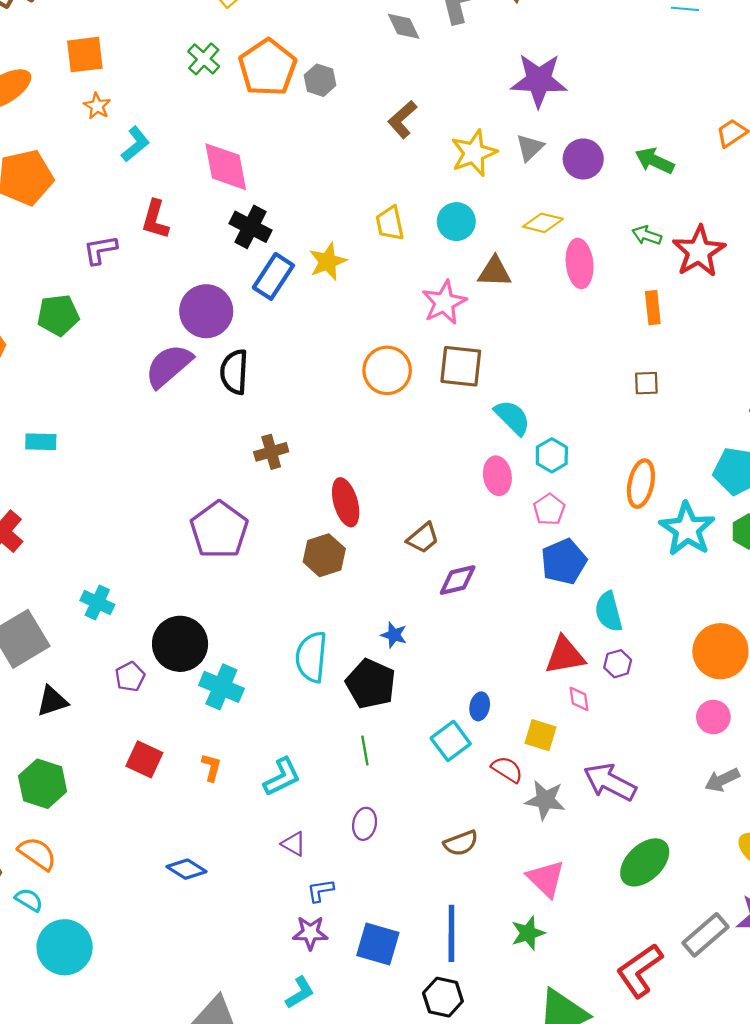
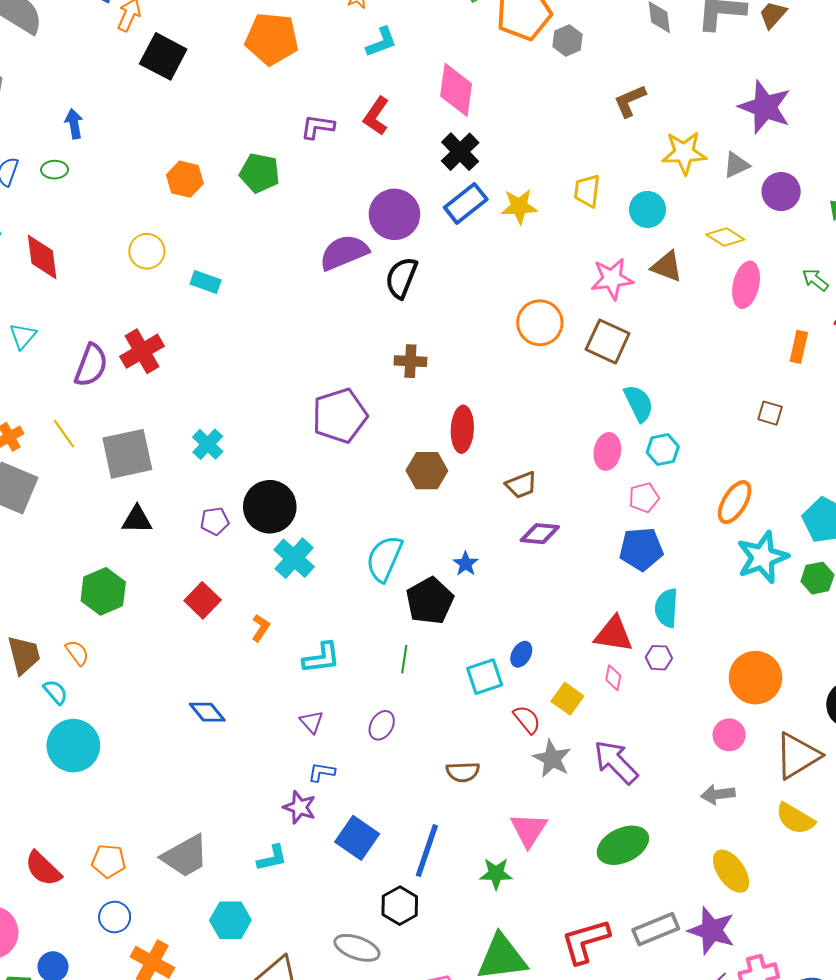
orange semicircle: (37, 854) -> (77, 653), size x0.7

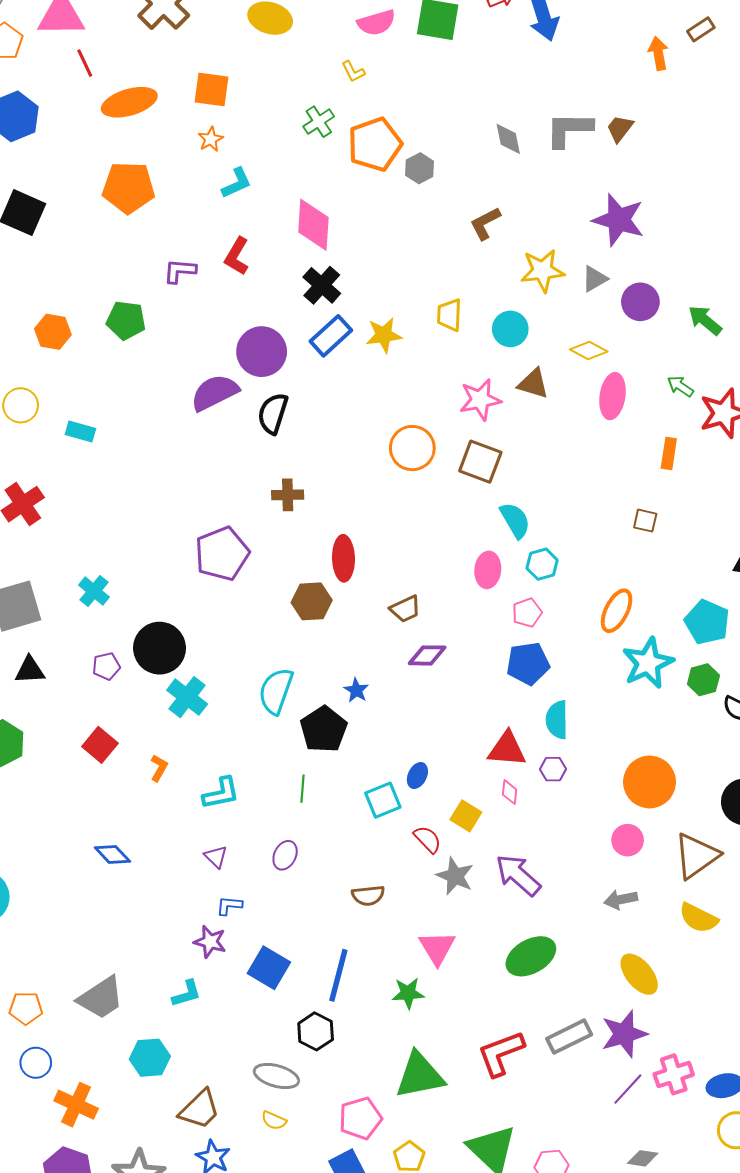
purple star: (712, 930) -> (624, 1034), turned -30

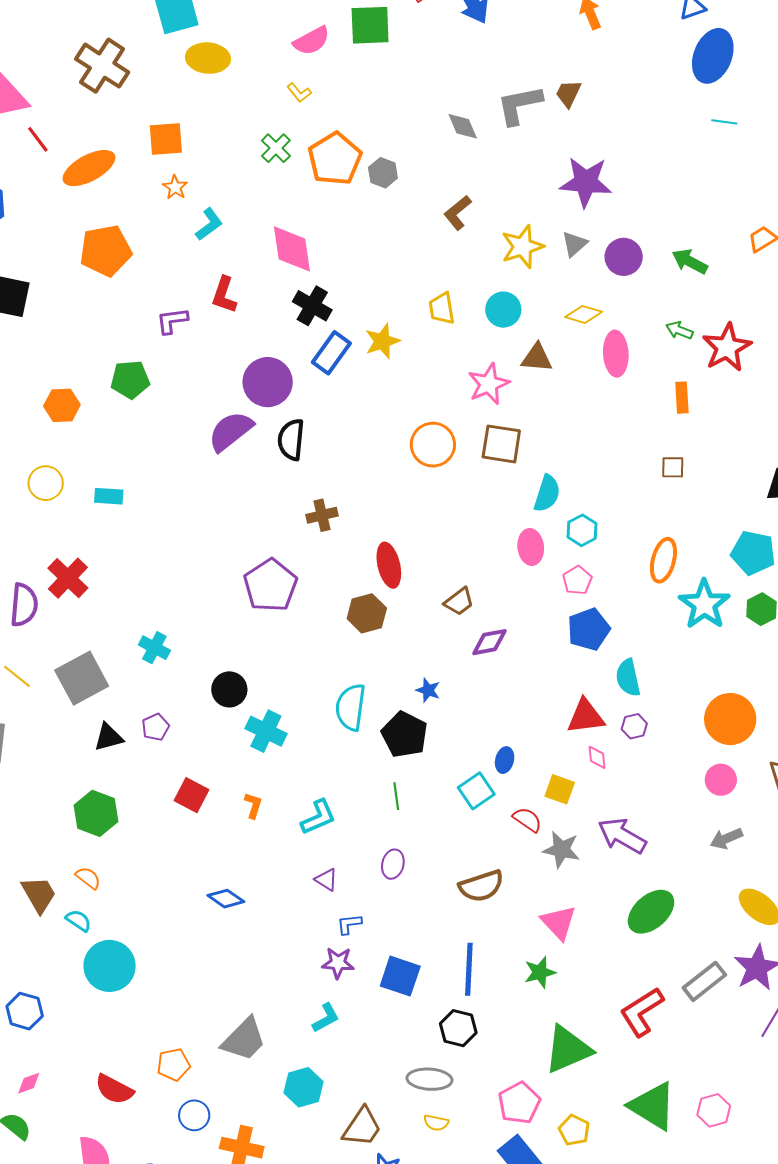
cyan semicircle: (515, 520) -> (547, 493), turned 60
black circle: (160, 648) -> (229, 689), size x0.7
purple pentagon: (106, 666) -> (156, 727), moved
brown semicircle: (368, 895) -> (481, 886), size x1.4

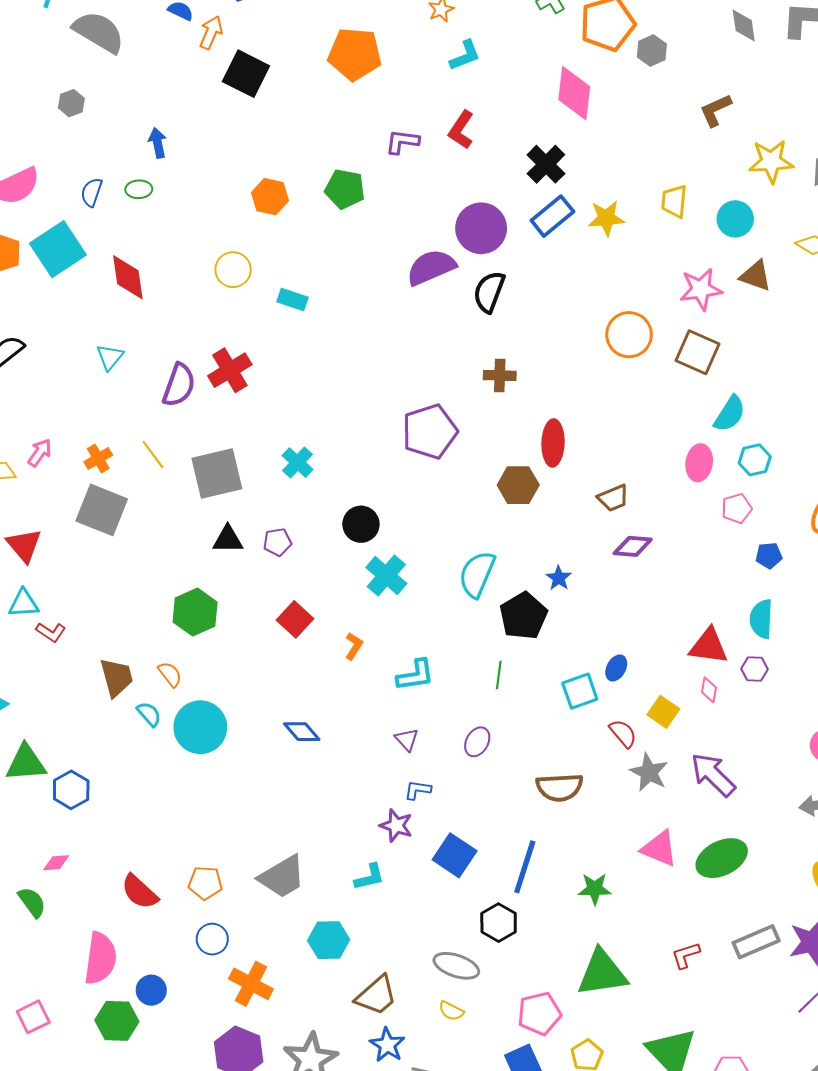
pink diamond: (292, 249) -> (574, 93), moved
blue pentagon: (589, 629) -> (769, 555), moved, size x0.6
pink triangle: (559, 922) -> (659, 849), moved, turned -39
cyan circle: (110, 966) -> (200, 727), moved
red L-shape: (642, 1012) -> (686, 955), size x0.6

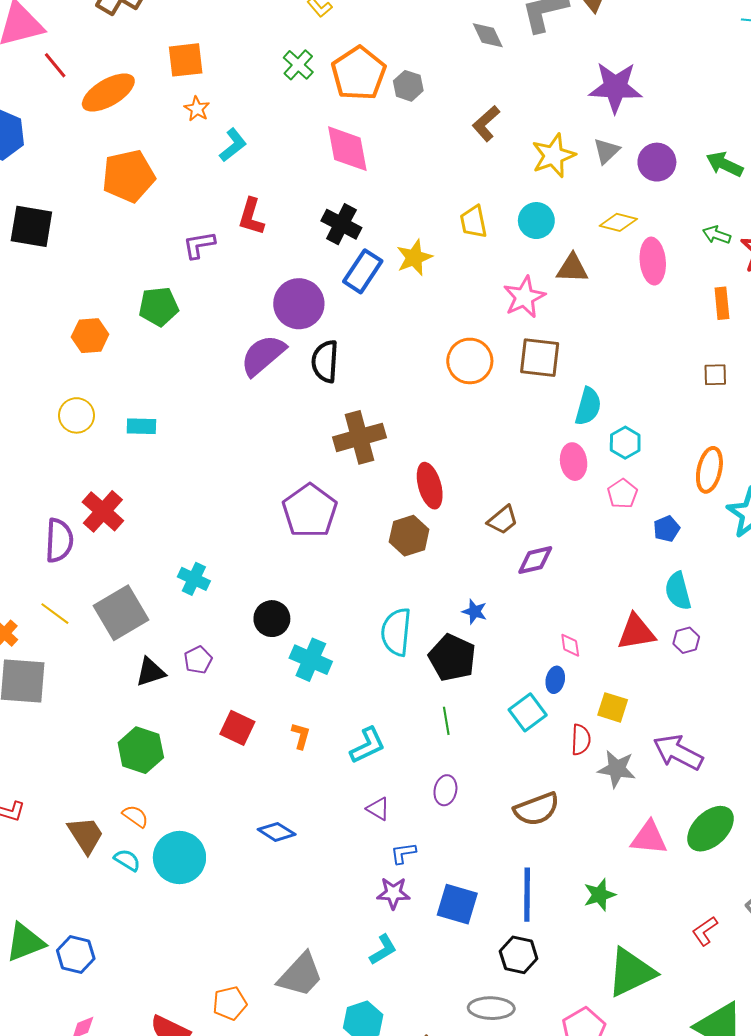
brown cross: (500, 375) -> (360, 437), size x1.6
pink diamond: (709, 690) -> (570, 645), moved
red semicircle: (623, 733) -> (581, 740), turned 60

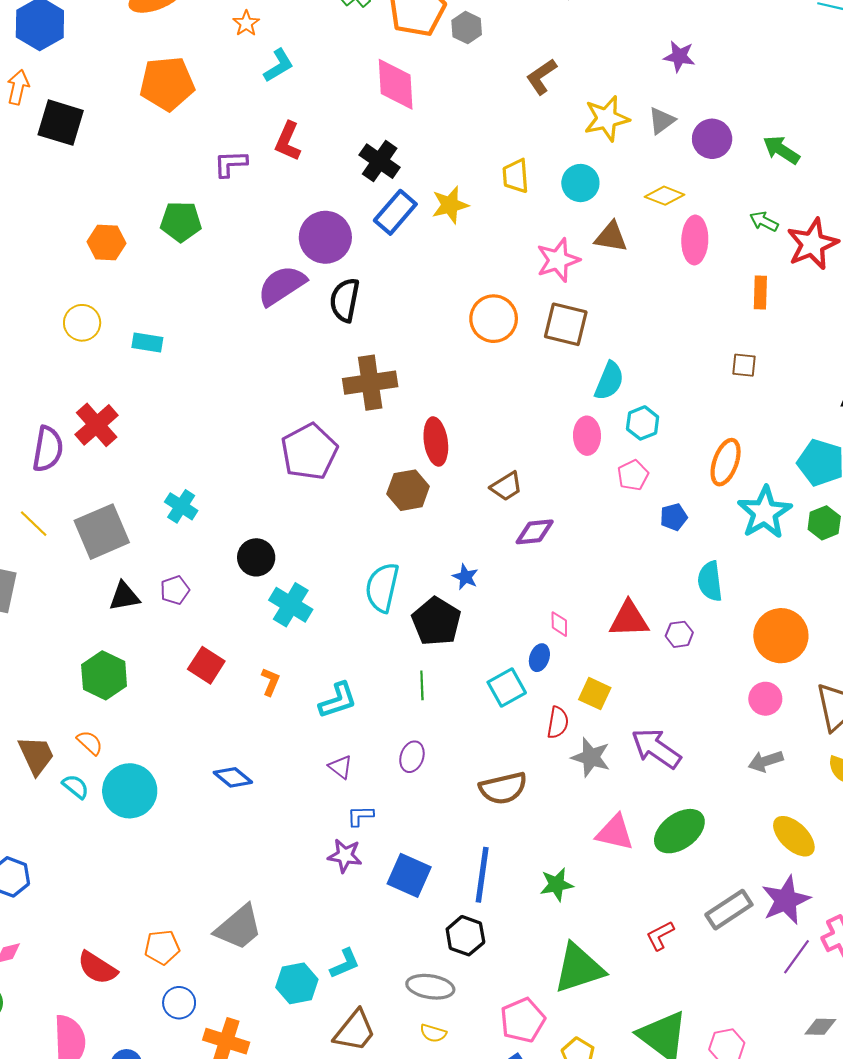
purple star: (615, 87) -> (679, 56), size x0.6
cyan semicircle: (678, 591) -> (710, 581), moved
cyan L-shape: (383, 950) -> (345, 964), moved

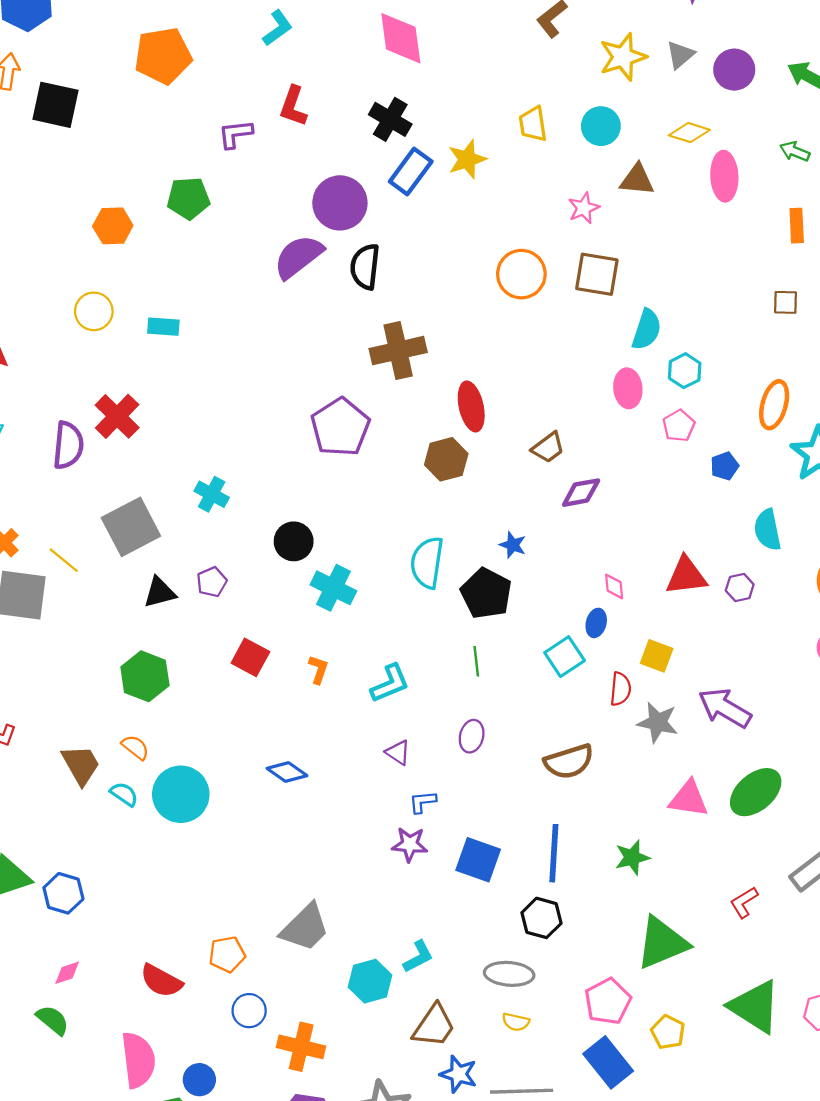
pink star: (558, 260) -> (584, 208), size x0.7
yellow line: (34, 524) -> (64, 560), moved

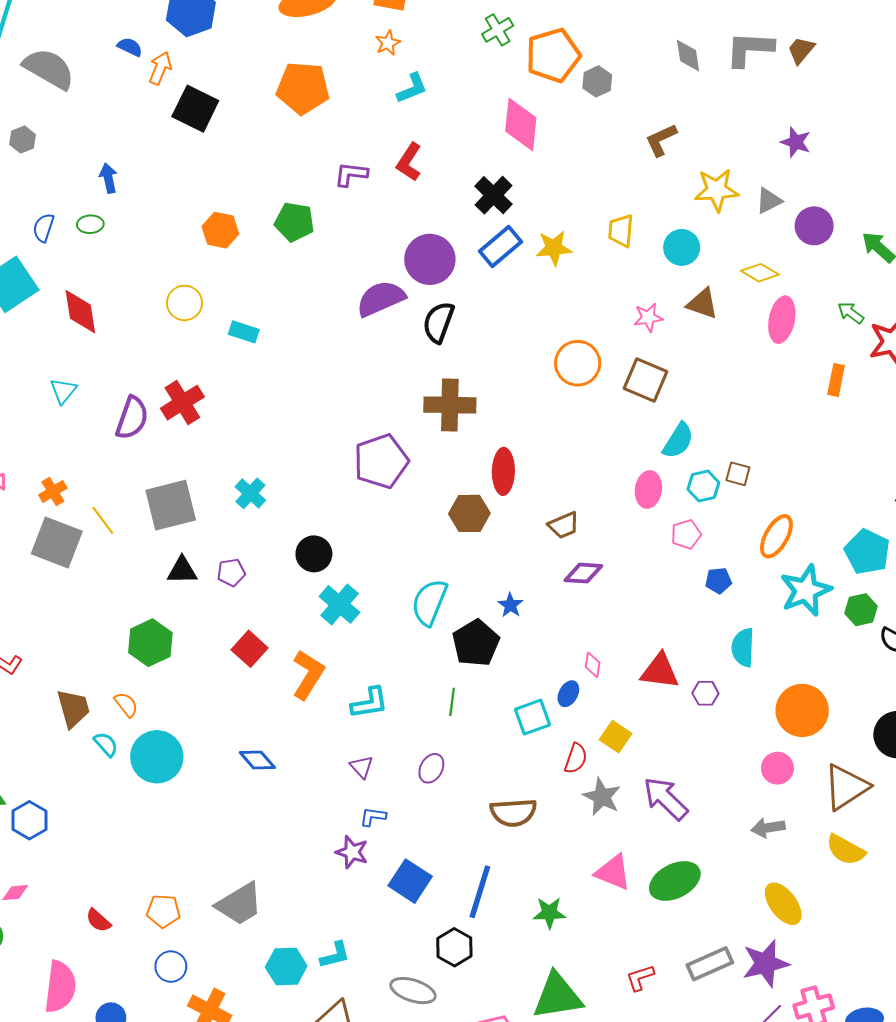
brown square: (786, 302) -> (738, 474), moved
orange L-shape: (318, 670) -> (308, 675), size x1.8
red semicircle: (161, 981) -> (98, 920), size x0.7

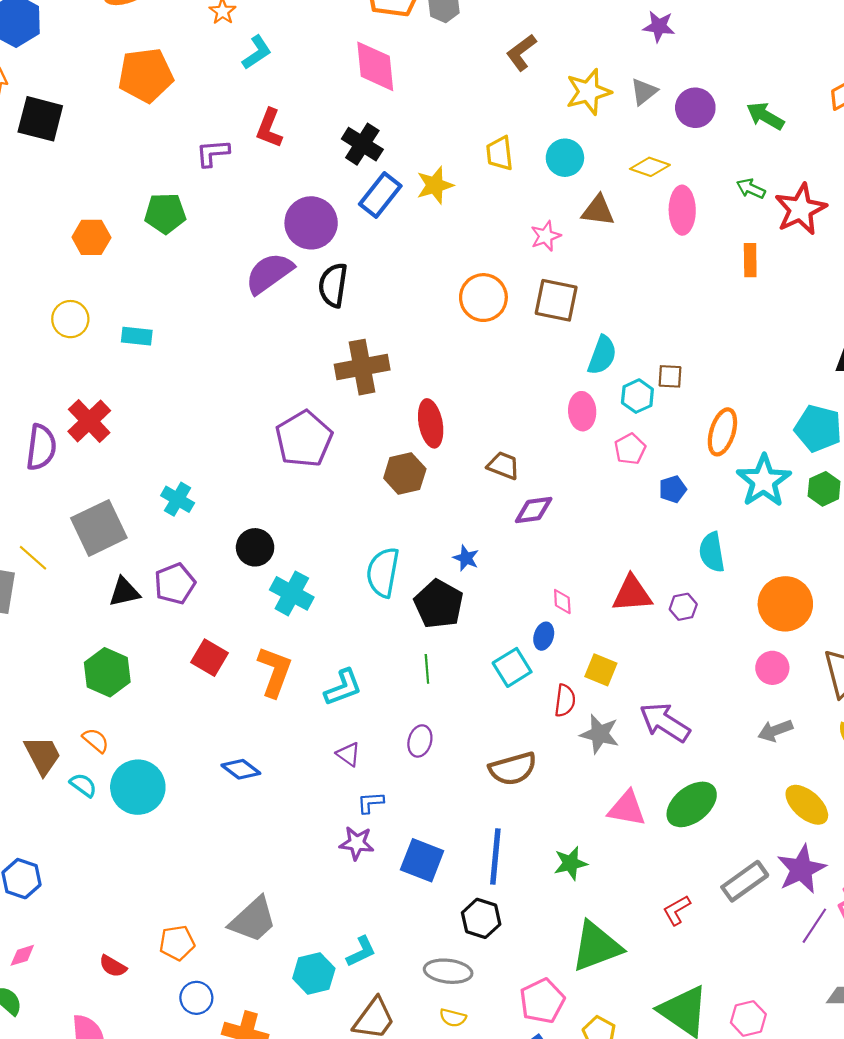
brown trapezoid: (564, 525) -> (503, 466), turned -124
purple pentagon: (231, 572) -> (175, 584), size x1.4

